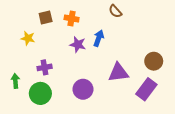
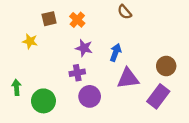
orange cross: (72, 19) -> (77, 20), turned 32
blue arrow: (99, 38) -> (116, 52), moved
purple cross: (45, 67) -> (77, 73), moved

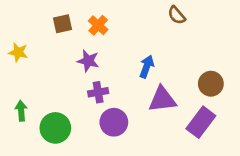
brown semicircle: (125, 12) -> (177, 15), moved
yellow star: (30, 41) -> (18, 52), moved
purple star: (84, 48) -> (88, 61), moved

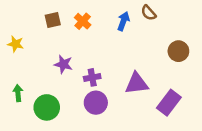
purple star: (88, 61) -> (63, 64), moved
blue arrow: (147, 67) -> (123, 21), moved
brown circle: (211, 84) -> (178, 51), moved
purple cross: (98, 92) -> (92, 77), moved

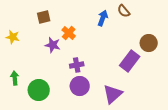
orange cross: (83, 21) -> (69, 33), moved
purple star: (63, 64) -> (53, 45), moved
purple triangle: (137, 83) -> (113, 94), moved, turned -35
purple rectangle: (169, 103) -> (130, 61), moved

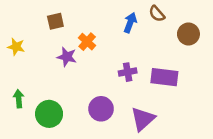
brown circle: (149, 43) -> (188, 34), moved
purple rectangle: (130, 61) -> (164, 77), turned 60
purple cross: (77, 65) -> (128, 72), moved

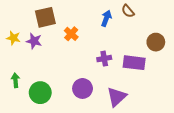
brown square: (55, 21) -> (45, 17), size x1.5
brown circle: (188, 34) -> (156, 42), moved
purple star: (67, 57) -> (34, 41), moved

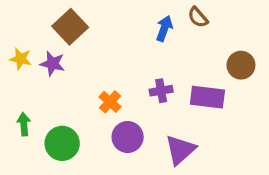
brown square: (45, 17) -> (70, 27), turned -30
orange cross: (71, 34) -> (110, 102), moved

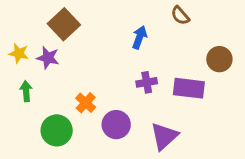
blue arrow: (164, 28) -> (139, 37), moved
orange cross: (110, 102) -> (86, 103), moved
green arrow: (24, 124) -> (26, 91), moved

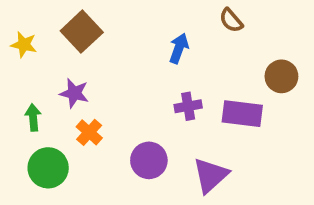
yellow star: (19, 53) -> (24, 45), moved
purple star: (48, 58) -> (74, 93), moved
orange cross: (86, 103) -> (89, 132), moved
green circle: (57, 130) -> (48, 168), moved

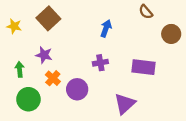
brown semicircle: (231, 20) -> (146, 12), moved
brown circle: (281, 76) -> (171, 34), moved
purple cross: (188, 106) -> (100, 63), moved
purple circle: (149, 160) -> (77, 89), moved

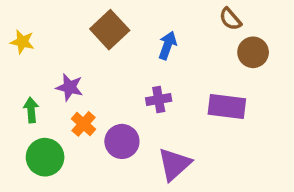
brown square: (48, 18) -> (110, 30), moved
brown circle: (171, 34) -> (253, 52), moved
purple triangle: (125, 104) -> (174, 164), moved

